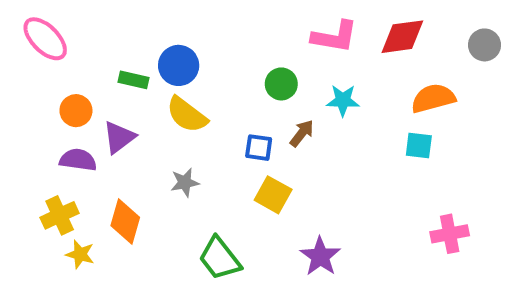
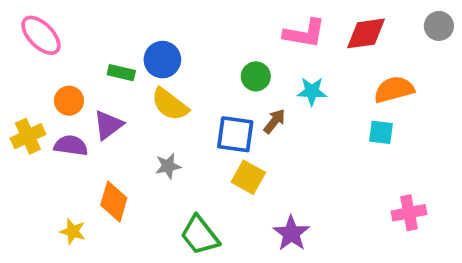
gray circle: (485, 45) -> (439, 26), moved
blue square: (259, 148) -> (235, 134), size x1.5
yellow cross: (60, 215) -> (28, 136), moved

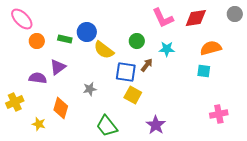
pink L-shape: (304, 33) -> (163, 18), turned 55
orange circle: (69, 101) -> (37, 41), moved
yellow semicircle: (170, 104) -> (104, 50), moved
yellow cross: (28, 136) -> (15, 102), moved

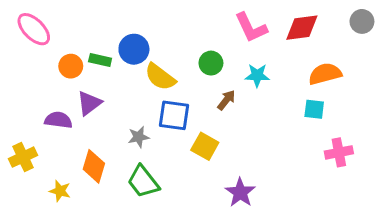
orange circle: (37, 41) -> (71, 66), moved
blue square: (126, 72) -> (174, 115), moved
pink cross: (219, 114) -> (339, 152), moved
green trapezoid: (107, 126) -> (143, 182), moved

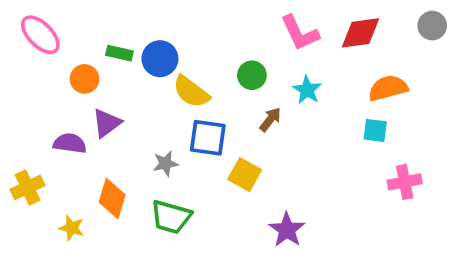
green rectangle: (100, 60) -> (119, 53), moved
cyan star: (257, 75) -> (307, 90), turned 30
green trapezoid: (143, 182) -> (171, 217), turned -36

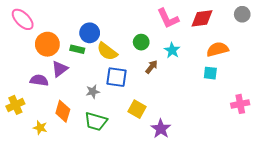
green rectangle: (119, 53) -> (77, 49), moved
orange circle: (85, 79) -> (47, 44), size x1.5
yellow square: (245, 175) -> (137, 109), moved
pink cross: (405, 182) -> (240, 104), moved

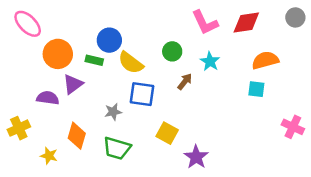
pink cross: (240, 104) -> (293, 127), turned 36

